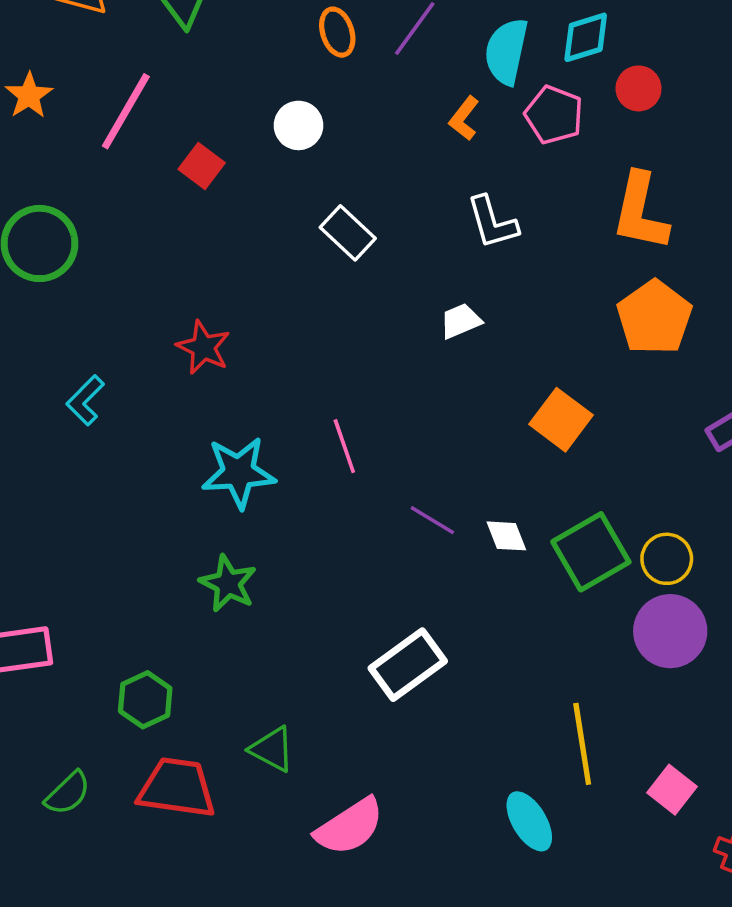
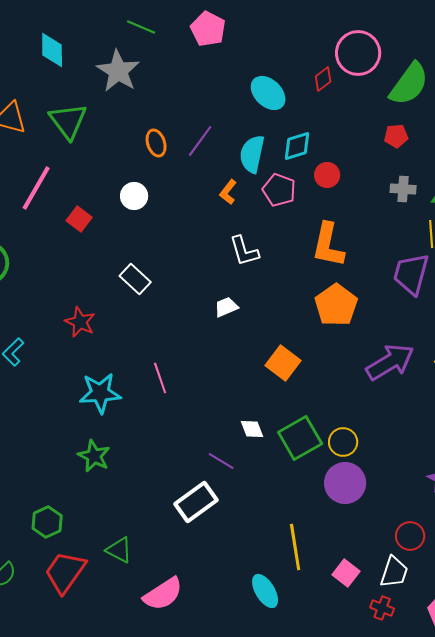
white rectangle: (348, 233) -> (135, 279), moved
purple line: (432, 520) -> (221, 461), moved
red trapezoid: (177, 788) -> (65, 572), turned -63

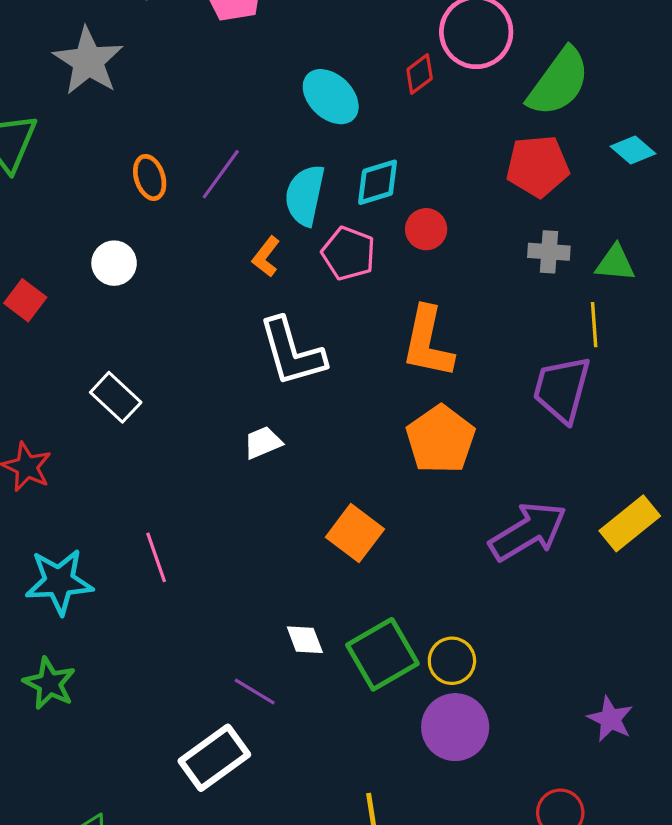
red pentagon: (396, 136) -> (538, 166), size x1.6
white L-shape: (244, 251) -> (292, 352), size x1.4

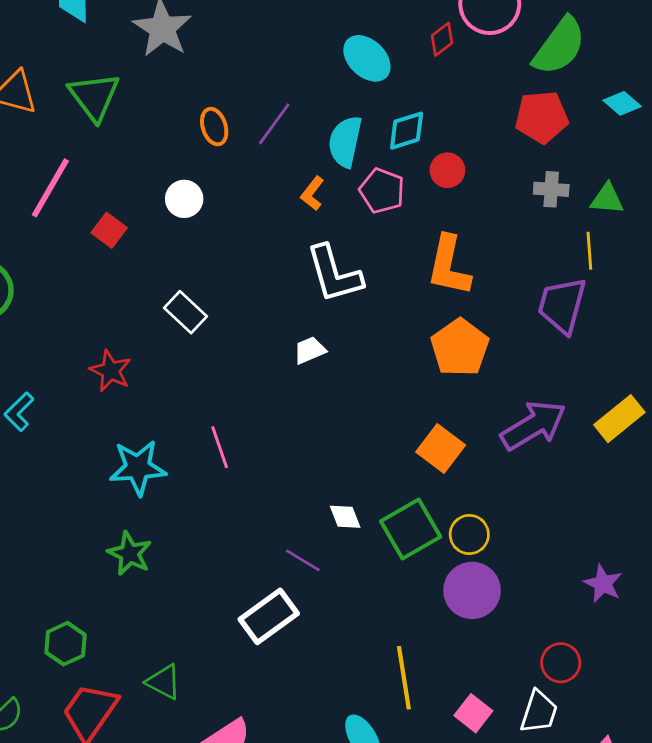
orange square: (355, 533) -> (441, 449), moved

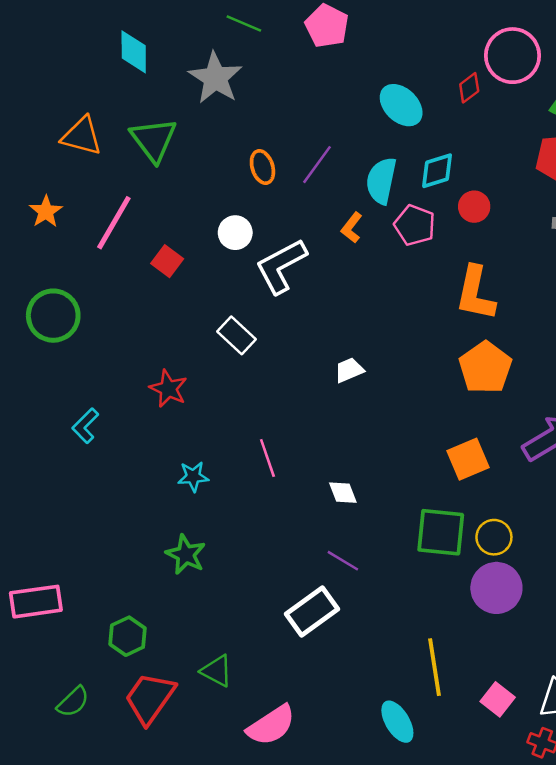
white L-shape: (334, 274) -> (281, 266), moved, turned 78
orange square: (441, 449) -> (468, 459), turned 30
cyan star: (138, 468) -> (193, 477), size x0.6
white diamond: (345, 517) -> (343, 493), moved
green square: (411, 529) -> (441, 532), turned 36

